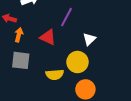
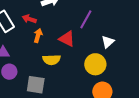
gray square: (21, 60) -> (36, 85), moved
yellow semicircle: (55, 75) -> (52, 60), moved

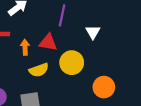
orange arrow: (38, 35) -> (25, 47), moved
yellow circle: (95, 64) -> (72, 63), moved

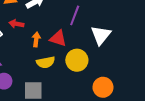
white triangle: (93, 32) -> (101, 35), size x1.5

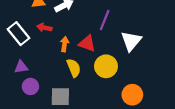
yellow semicircle: (46, 62) -> (74, 68), turned -102

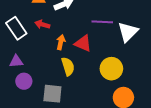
purple line: (105, 20) -> (102, 22), turned 66
white triangle: (131, 41) -> (128, 32), moved
yellow circle: (106, 66) -> (111, 69), moved

